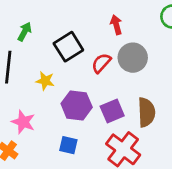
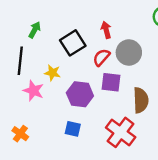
red arrow: (116, 25) -> (106, 30), moved
purple square: (112, 111) -> (111, 82), moved, turned 30
pink star: (23, 122) -> (33, 91), moved

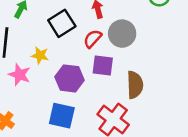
blue square: (73, 129) -> (62, 116), size x1.5

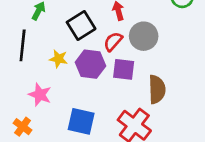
pink star: (19, 75) -> (40, 95), moved
purple hexagon: (70, 78) -> (90, 64), moved

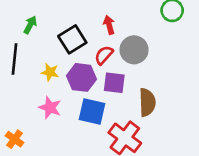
pink star: (40, 95) -> (50, 108), moved
blue square: (81, 121) -> (92, 112), moved

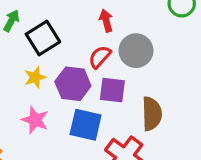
black square: (72, 39) -> (43, 38), moved
yellow star: (50, 72) -> (35, 77), turned -30

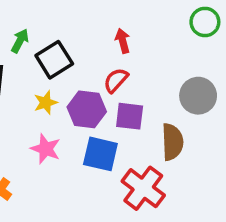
gray circle: (136, 51) -> (198, 96), moved

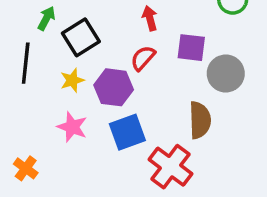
purple square: (130, 116) -> (191, 48), moved
blue square: (100, 154) -> (127, 132), turned -33

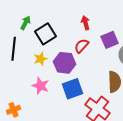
purple square: (191, 48) -> (110, 40), turned -30
orange cross: (26, 168) -> (14, 110), turned 32

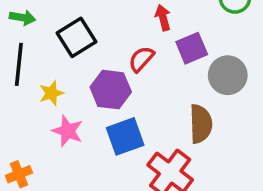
green arrow: (26, 23) -> (23, 18), moved, turned 72
red arrow: (86, 23) -> (163, 18), moved
yellow star: (41, 59) -> (51, 93), moved

